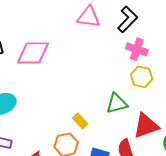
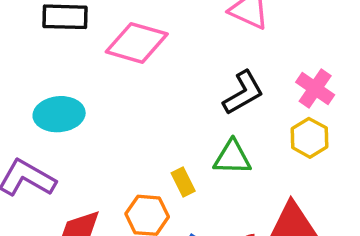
black L-shape: (128, 19) -> (243, 93), moved
green triangle: (117, 103) -> (232, 157), moved

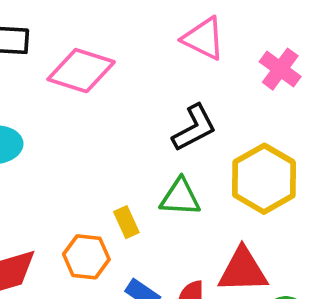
pink cross: (315, 89) -> (280, 69), moved
yellow hexagon: (309, 138) -> (264, 179), size x1.6

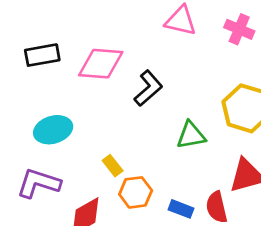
black L-shape: (194, 128) -> (148, 88), moved
yellow rectangle: (126, 222) -> (113, 166), moved

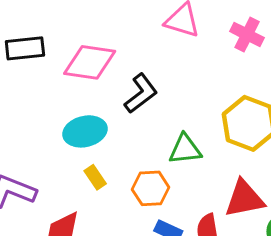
cyan ellipse: (53, 130) -> (85, 131), moved
orange hexagon: (136, 192) -> (151, 188), moved

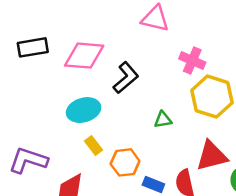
pink cross: (247, 35) -> (192, 61), moved
green triangle: (185, 149) -> (163, 120), size x0.7
orange hexagon: (151, 188) -> (125, 162), moved

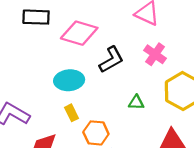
pink cross: (192, 61) -> (155, 54), moved

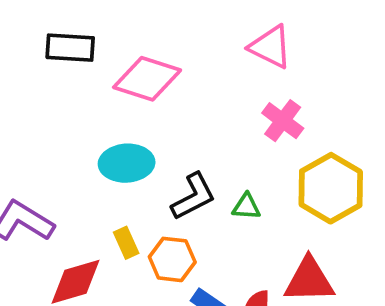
black L-shape: (111, 60) -> (193, 197), moved
yellow rectangle: (72, 113) -> (126, 243), moved

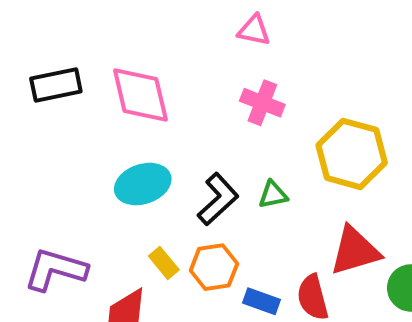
pink triangle: (270, 47) -> (254, 30), size x0.7
pink diamond: (147, 79) -> (140, 95), turned 74
pink cross: (283, 121) -> (262, 103), moved

